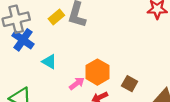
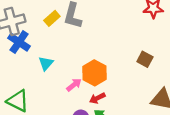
cyan triangle: (49, 62) -> (46, 63), turned 42
brown square: (130, 84) -> (145, 59), moved

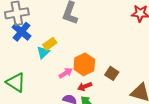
yellow rectangle: (52, 18) -> (50, 44), moved
brown square: (145, 59) -> (112, 73), moved

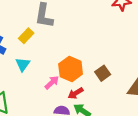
yellow rectangle: (50, 44) -> (26, 36), moved
brown square: (112, 73) -> (103, 73), turned 32

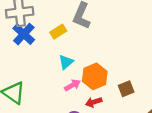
cyan triangle: (23, 64) -> (66, 62), moved

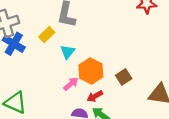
cyan triangle: (66, 62) -> (68, 52), moved

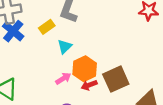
brown square: (124, 77) -> (116, 79), size x1.6
red arrow: (95, 96) -> (89, 85), moved

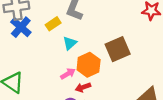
brown square: (116, 79) -> (118, 49), moved
red arrow: (89, 85) -> (83, 87), moved

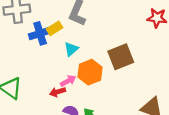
blue cross: (21, 27) -> (40, 33), moved, turned 30
red arrow: (83, 87) -> (57, 92), moved

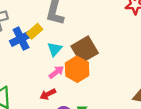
brown square: (121, 57) -> (85, 50), moved
pink arrow: (68, 81) -> (56, 72), moved

